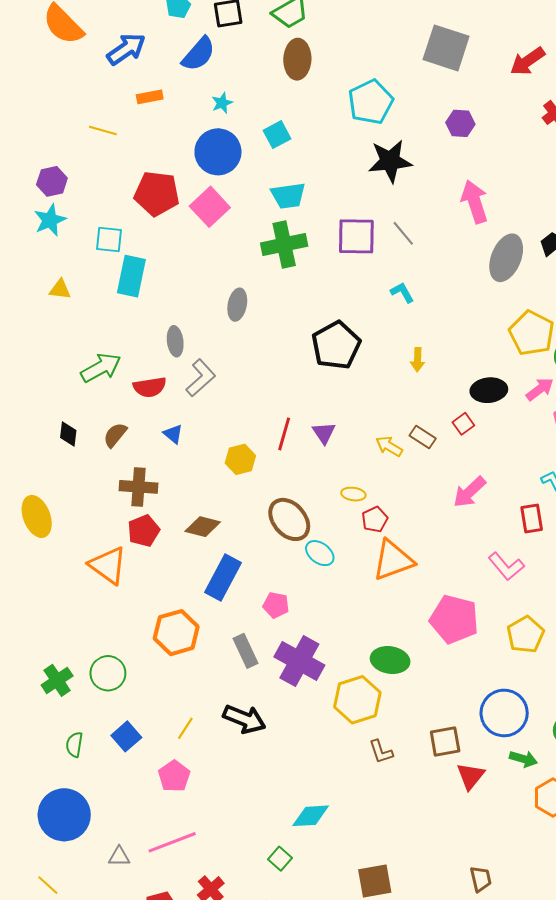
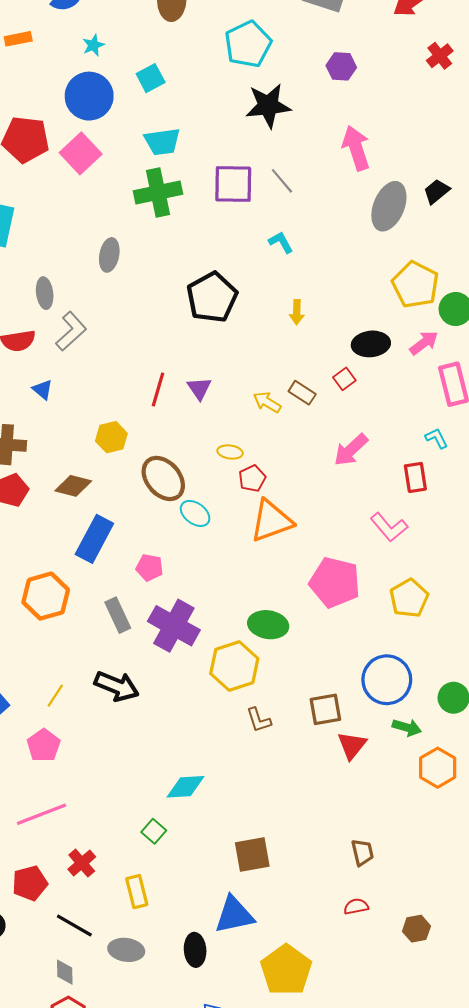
yellow hexagon: (240, 459) -> (111, 437), moved

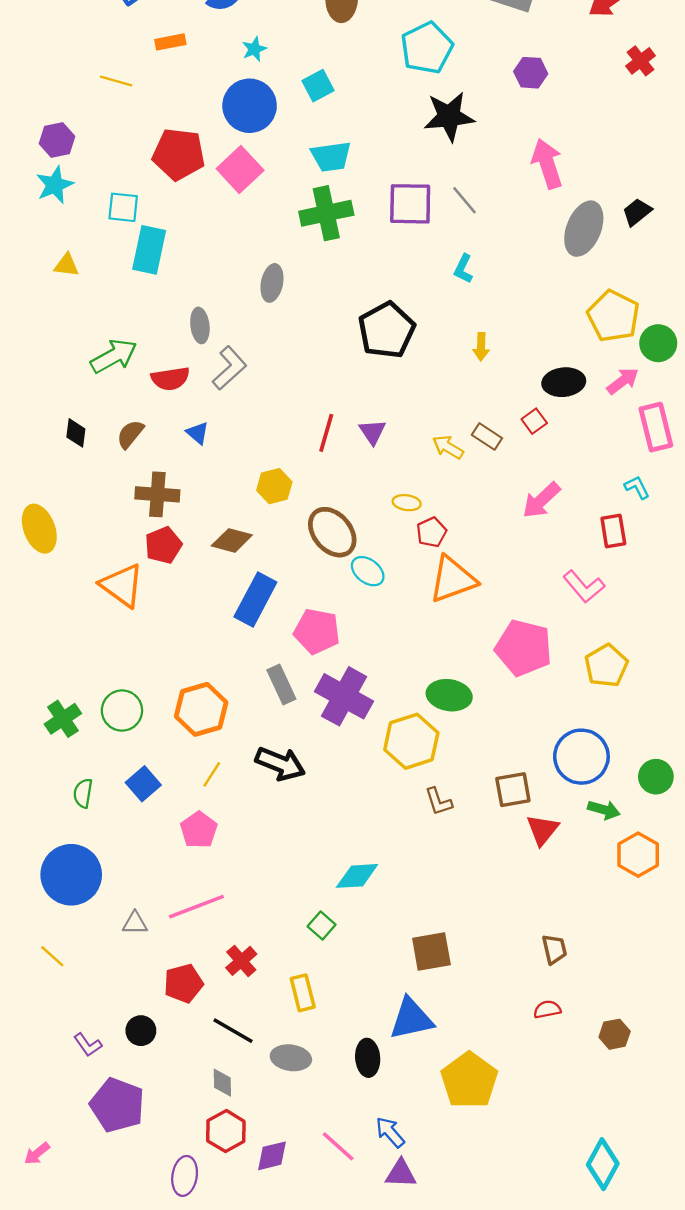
cyan L-shape: (281, 242) -> (463, 269), turned -125
pink pentagon: (150, 567) -> (317, 631), size x1.5
orange hexagon: (46, 596) -> (201, 709), moved

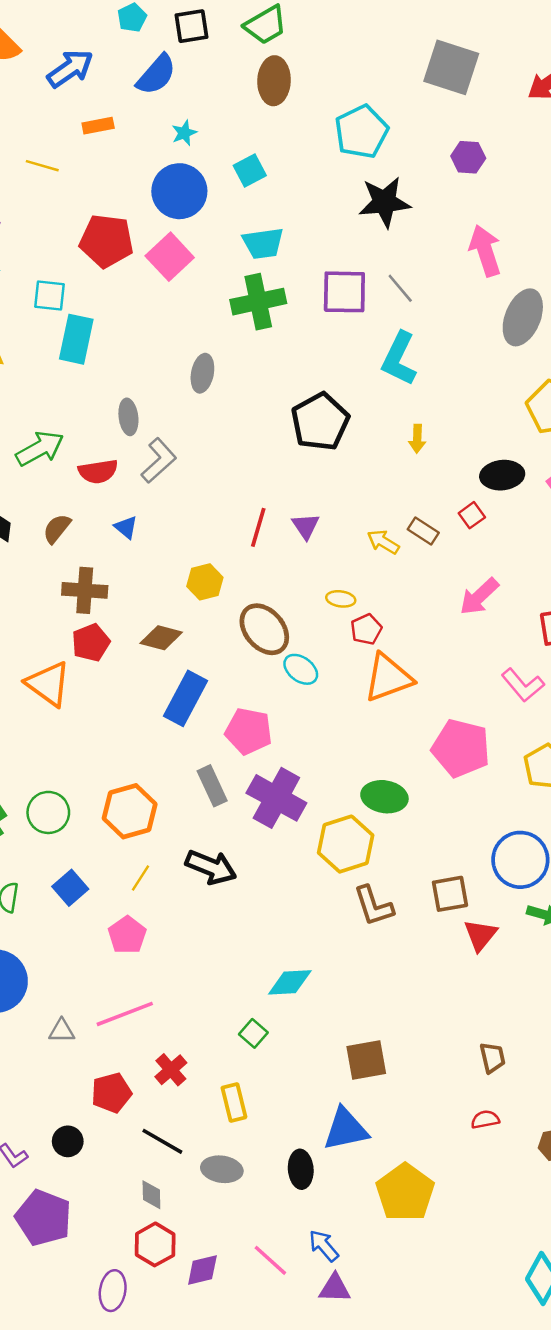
cyan L-shape: (463, 269) -> (399, 359), size x1.8
brown L-shape: (439, 801) -> (374, 906), size x1.4

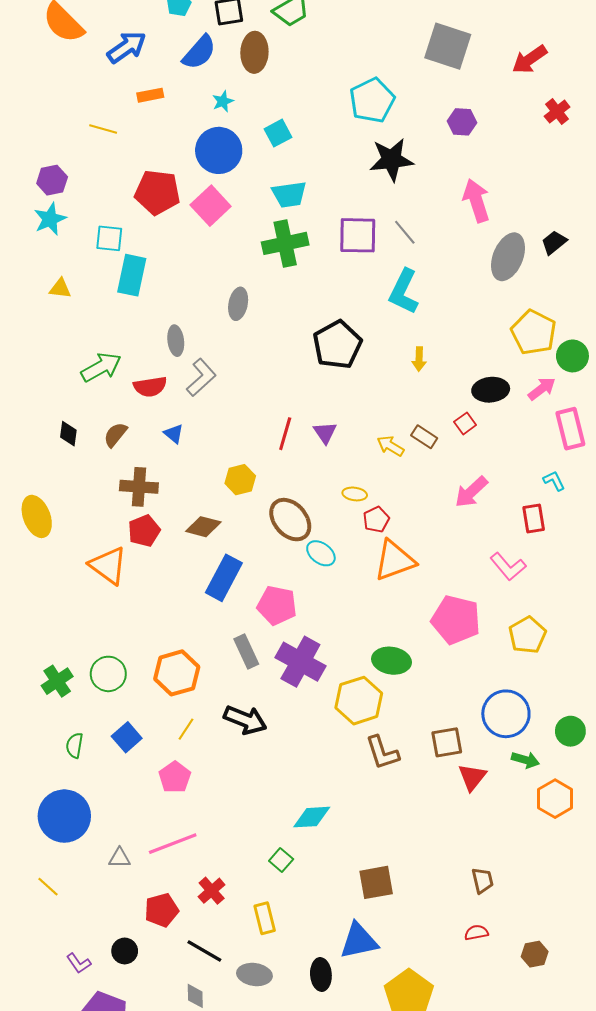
brown ellipse: (274, 81) -> (254, 52), moved

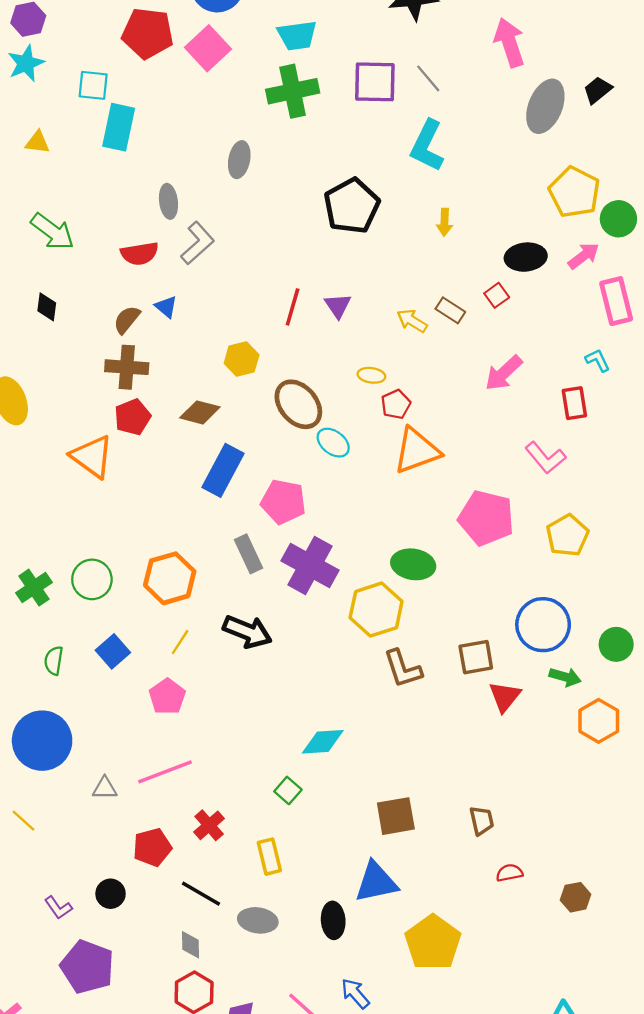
green arrow: (101, 367) -> (53, 232), moved, turned 66
brown semicircle: (115, 435) -> (127, 320), moved
brown trapezoid: (482, 880) -> (482, 821), moved

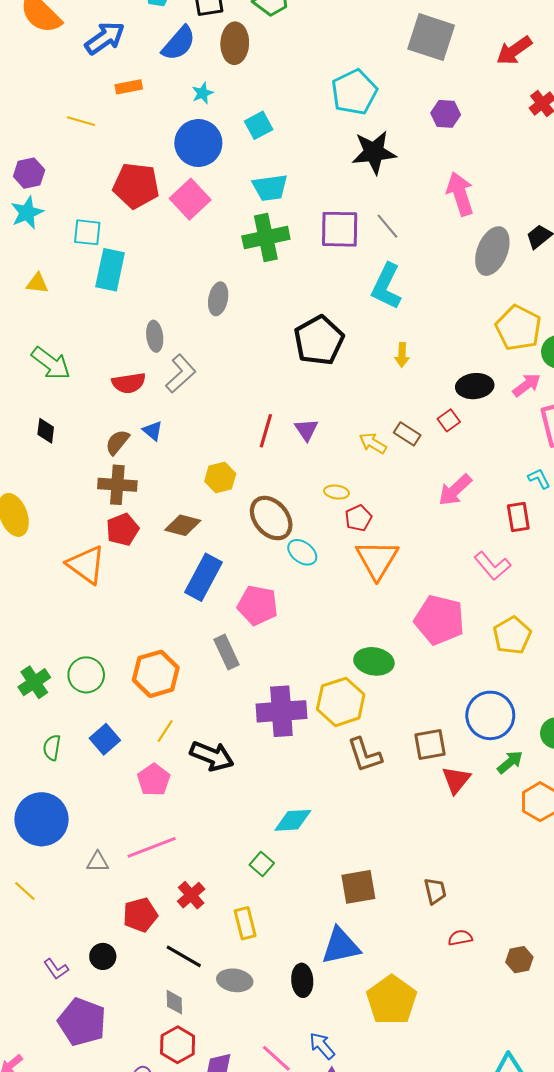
orange triangle: (417, 451) -> (377, 560), turned -39
purple cross: (310, 566) -> (281, 711), moved, turned -33
black arrow: (247, 632) -> (212, 756), moved
green arrow: (565, 677) -> (510, 762), turned -56

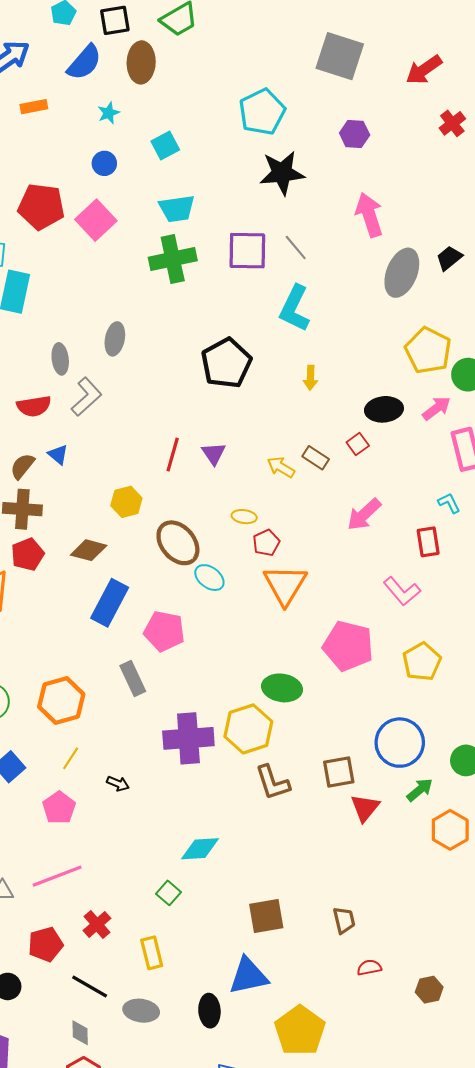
blue circle: (198, 143) -> (104, 163), size x0.5
gray ellipse: (218, 299) -> (115, 339), moved
black arrow: (212, 756) -> (118, 784), size x0.5

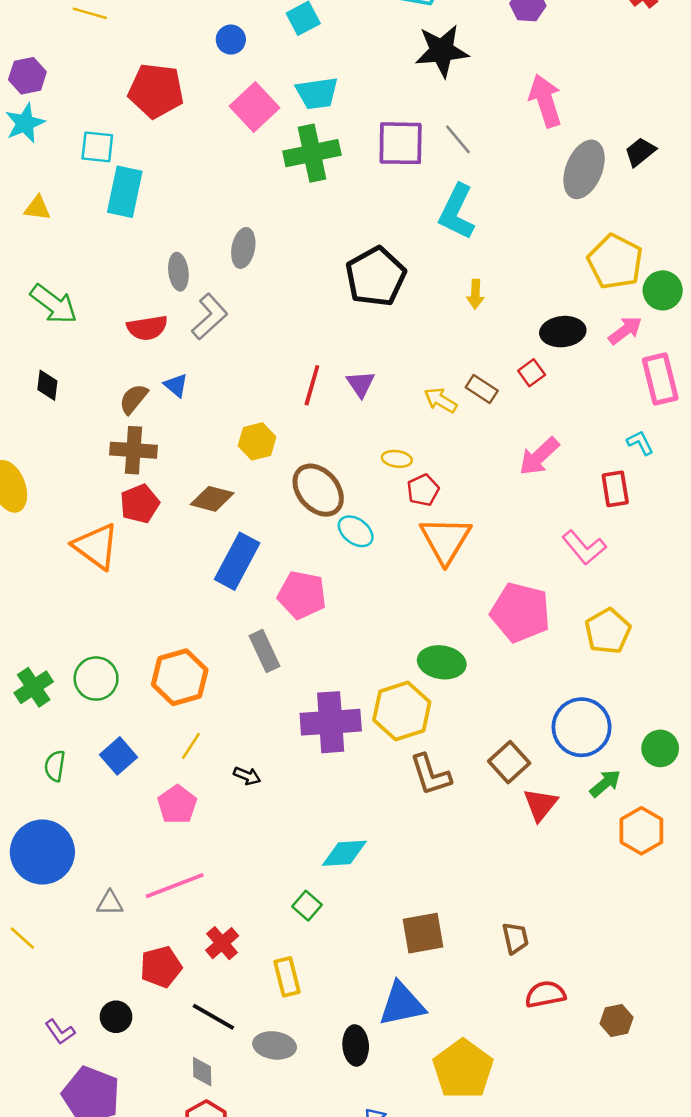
pink square: (96, 220) -> (255, 107), moved
brown square: (339, 772) -> (509, 762), turned -32
red semicircle: (369, 968) -> (545, 994), size x1.4

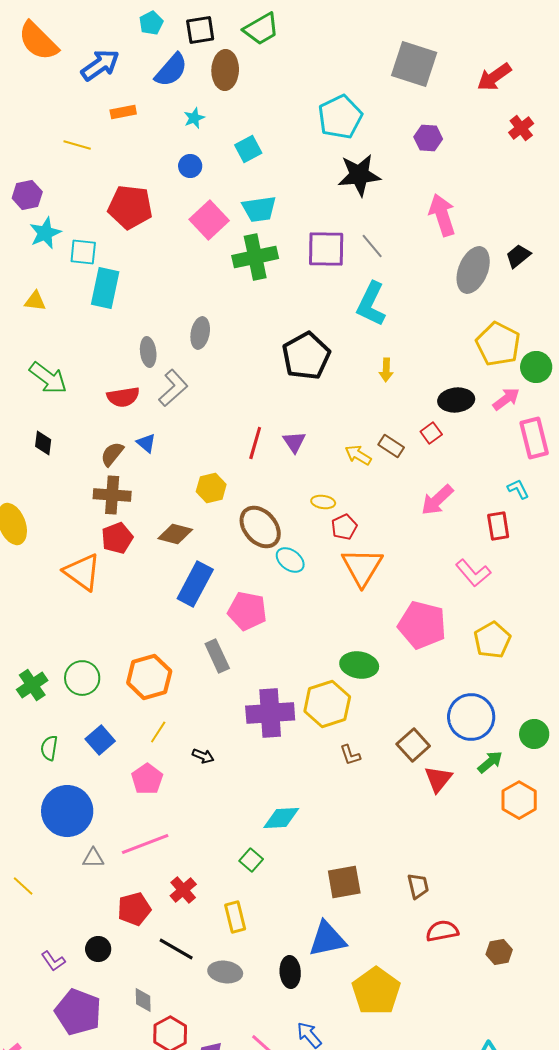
cyan star: (25, 123) -> (45, 233), moved
brown L-shape: (431, 775) -> (350, 755), size x0.6
blue circle: (42, 852) -> (67, 811), moved
gray diamond: (202, 1072) -> (143, 1000), moved

